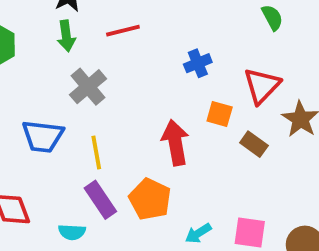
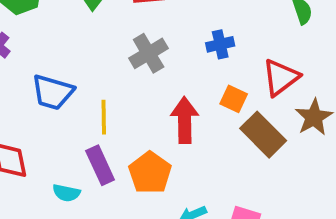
gray cross: (88, 87) -> (149, 53), moved
brown rectangle: (254, 144) -> (263, 135), size x1.6

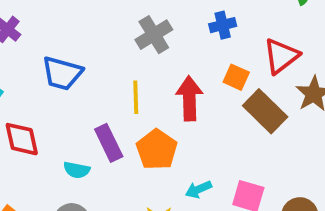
yellow line: (104, 117) -> (136, 97), moved

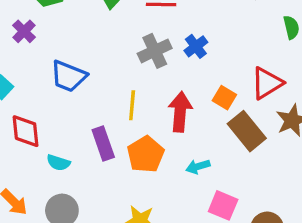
blue cross: (223, 25) -> (196, 46), moved, turned -30
cyan semicircle: (77, 170) -> (58, 163), moved
cyan arrow: (198, 189) -> (198, 167), moved

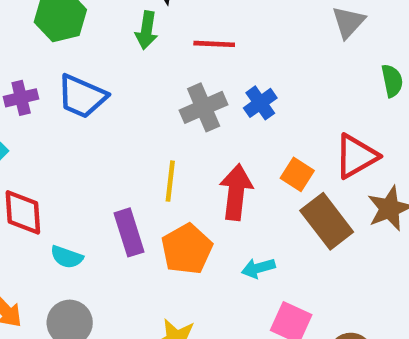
purple cross: (24, 31) -> (21, 98), moved, turned 30
blue trapezoid: (69, 76) -> (82, 96), moved

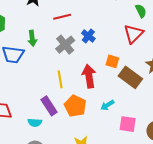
green arrow: (147, 30) -> (32, 38), moved
red triangle: (356, 156) -> (133, 34), moved
cyan semicircle: (67, 257) -> (35, 123), moved

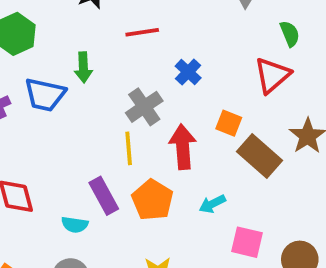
gray cross: (65, 45) -> (144, 107), moved

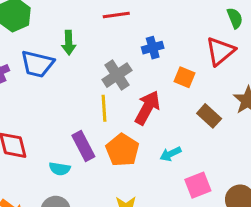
blue cross: (188, 72) -> (153, 48), turned 30
orange square: (229, 123) -> (185, 77), moved
red arrow: (183, 147) -> (147, 108), turned 32
brown rectangle: (260, 156) -> (209, 116), size x0.7
pink square: (247, 242) -> (198, 185), turned -36

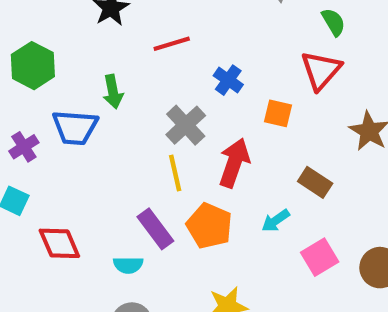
blue cross: (153, 48) -> (228, 80), turned -30
brown rectangle: (209, 116) -> (315, 182), moved

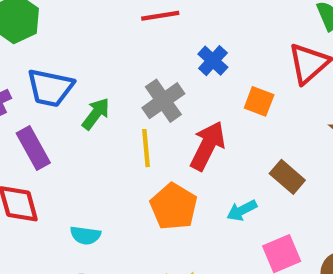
green arrow: (113, 92) -> (96, 114), moved, turned -140
purple rectangle: (155, 229) -> (33, 148), moved

